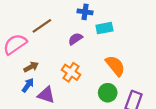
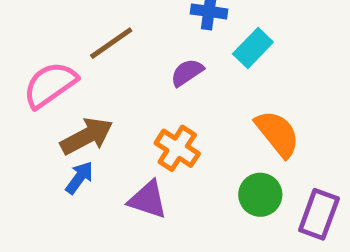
cyan rectangle: (104, 28) -> (253, 48), turned -35
brown arrow: (31, 67) -> (87, 136), size x1.5
purple triangle: (46, 95) -> (148, 200), moved

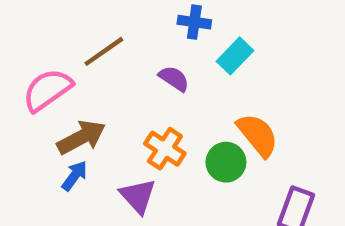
purple semicircle: (187, 73) -> (174, 79), turned 68
green circle: (260, 195) -> (226, 162), moved
purple triangle: (148, 200) -> (138, 196), turned 30

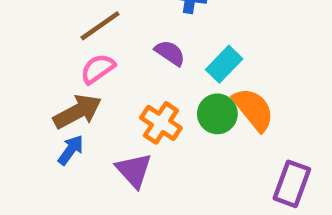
cyan rectangle: (235, 56) -> (224, 64), moved
pink semicircle: (47, 90) -> (98, 69), moved, size x0.7
green circle: (226, 162) -> (217, 114), moved

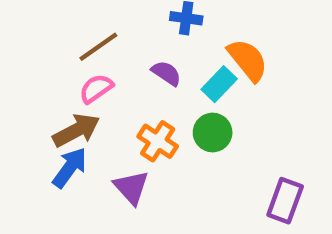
orange semicircle: (253, 109) -> (248, 60), moved
blue arrow: (71, 150) -> (70, 168), size x1.4

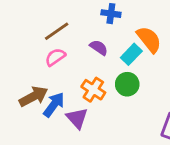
brown arrow: (76, 130) -> (34, 96), moved
blue arrow: (70, 168) -> (54, 105), moved

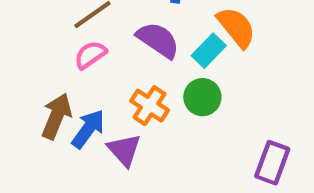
purple semicircle: (99, 48) -> (158, 40), size x1.5
brown arrow: (34, 96) -> (56, 116), turned -40

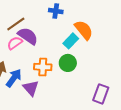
purple semicircle: (158, 40) -> (28, 36), moved
orange cross: (150, 106) -> (43, 67), turned -30

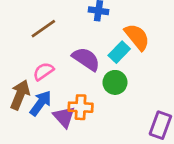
purple semicircle: (28, 36) -> (86, 59), moved
pink semicircle: (15, 43) -> (43, 71), moved
orange cross: (43, 67) -> (81, 107), moved

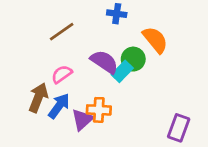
cyan rectangle: (119, 52) -> (122, 71), moved
green circle: (115, 82) -> (133, 59), moved
purple triangle: (64, 117) -> (82, 120), turned 30

